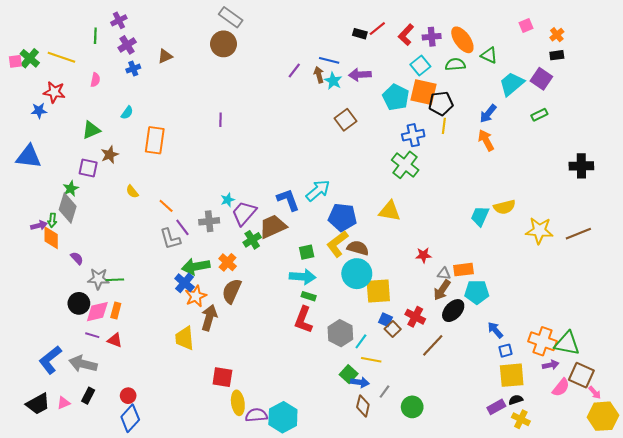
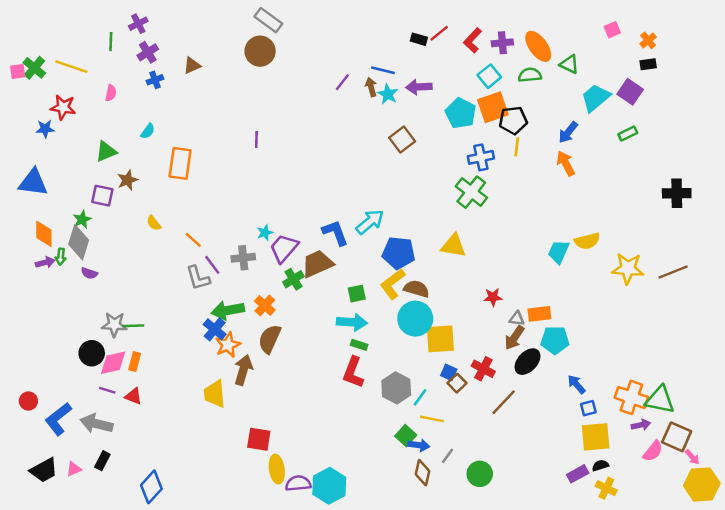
orange square: (423, 92) -> (493, 107), turned -32
orange diamond: (51, 238) -> (44, 234), moved
purple semicircle: (77, 258) -> (89, 273), moved, turned 152
red circle: (128, 396) -> (28, 401), moved

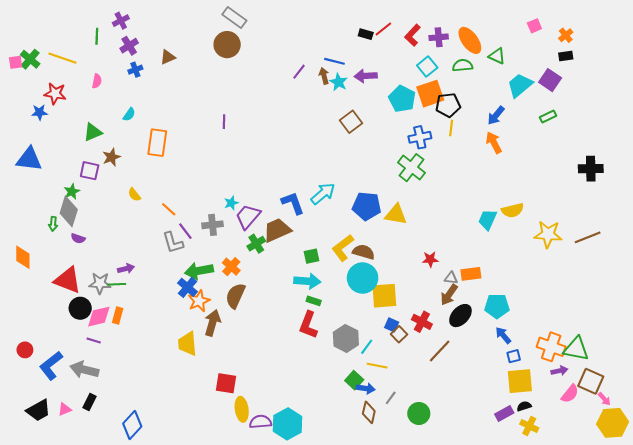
orange diamond: (44, 234) -> (23, 257), moved
blue pentagon: (399, 253) -> (367, 206), moved
purple arrow: (45, 262) -> (126, 269), moved
cyan pentagon: (555, 340) -> (497, 306), moved
red triangle: (133, 396) -> (68, 280), moved, size x1.8

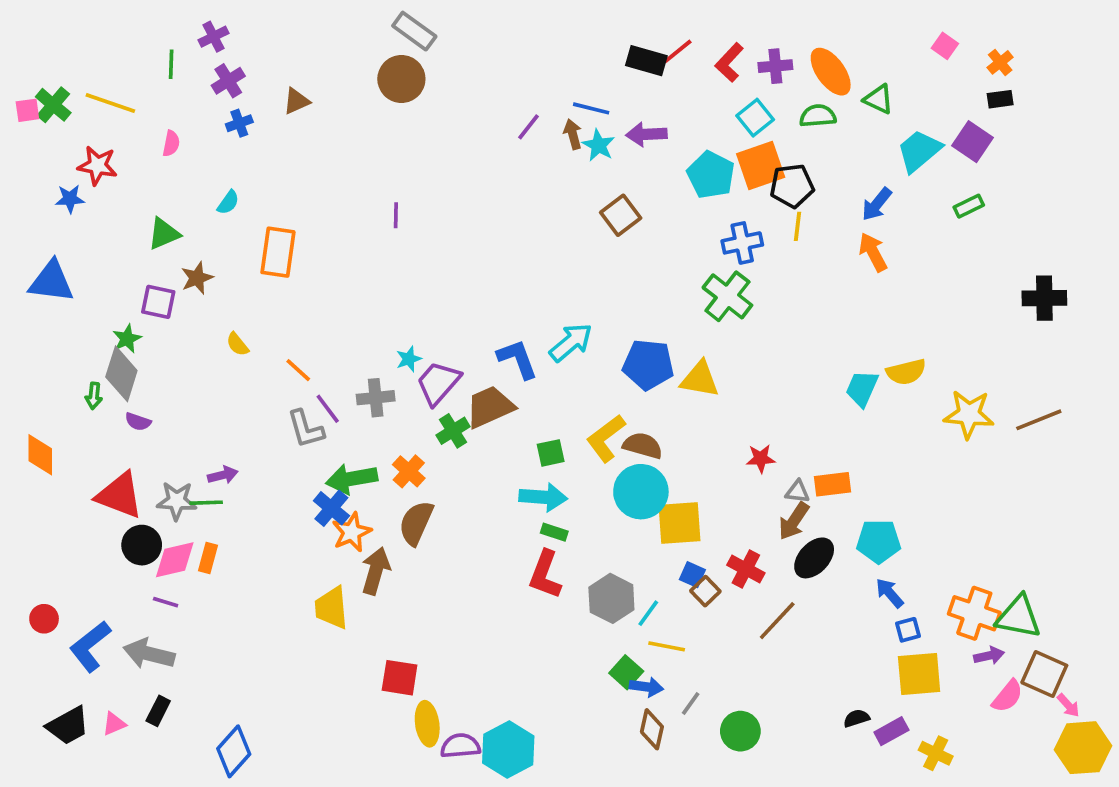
pink square: (534, 26) -> (945, 46), turned -32
black rectangle: (366, 34) -> (646, 61), size x1.5
black semicircle: (524, 406) -> (856, 718), moved

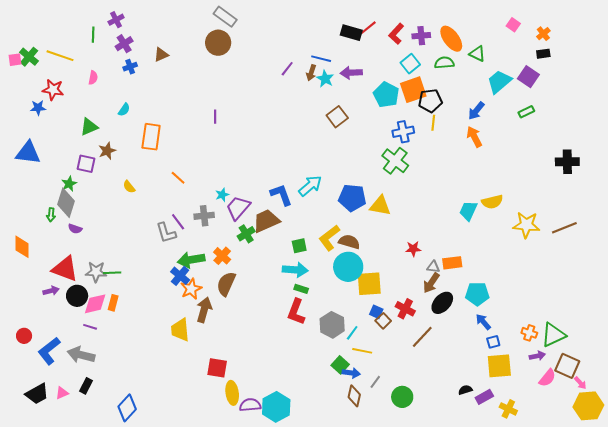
brown arrow: (573, 134) -> (311, 73), turned -147
orange line: (298, 370) -> (178, 178), moved
purple arrow: (223, 475) -> (51, 291), moved
orange cross: (974, 613) -> (529, 333), size x0.6
green triangle: (1019, 617) -> (553, 335), turned -36

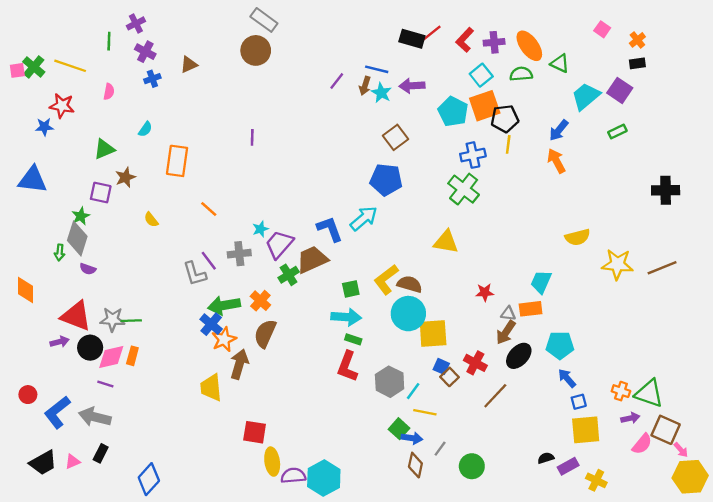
purple cross: (124, 44) -> (145, 52), turned -30
blue pentagon: (352, 198) -> (386, 180), moved
cyan trapezoid: (468, 211) -> (541, 282), moved
green triangle: (553, 335) -> (649, 393), turned 44

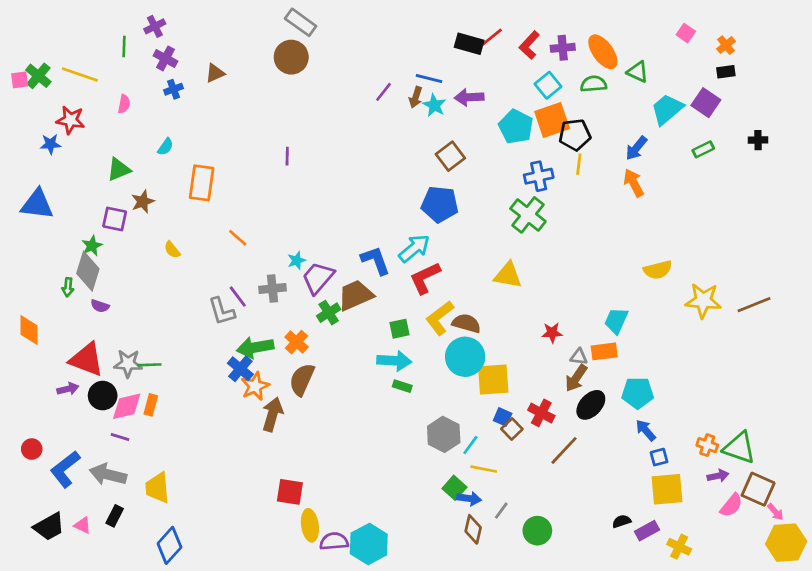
black cross: (666, 190) -> (758, 140), moved, size x0.6
red L-shape: (347, 366) -> (425, 278), moved, turned 44
yellow trapezoid: (211, 388) -> (157, 488), moved
pink triangle: (73, 462) -> (83, 525), turned 49

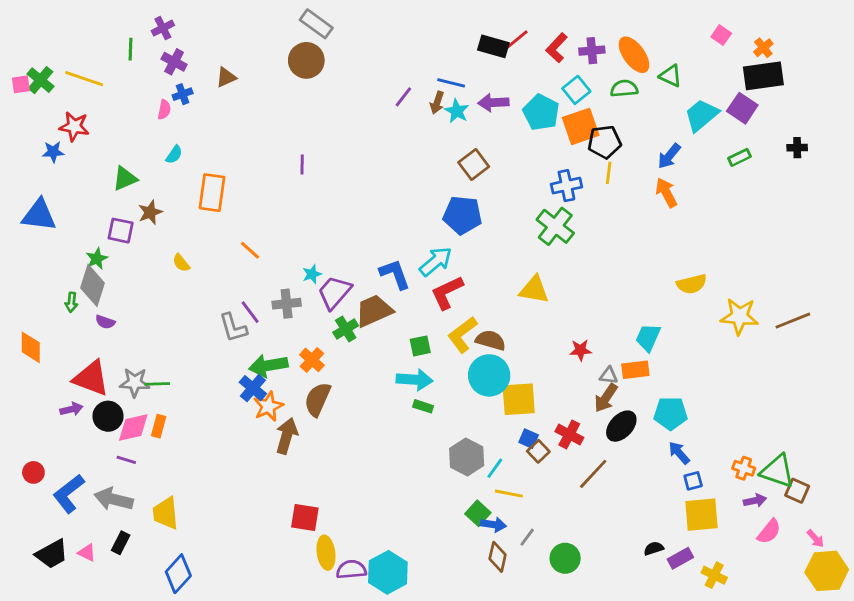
black rectangle: (726, 72) -> (763, 76), size x2.0
pink semicircle: (124, 104) -> (164, 110), moved
cyan pentagon: (516, 127) -> (541, 112), moved
brown square: (758, 489) -> (797, 491), moved, size x0.7

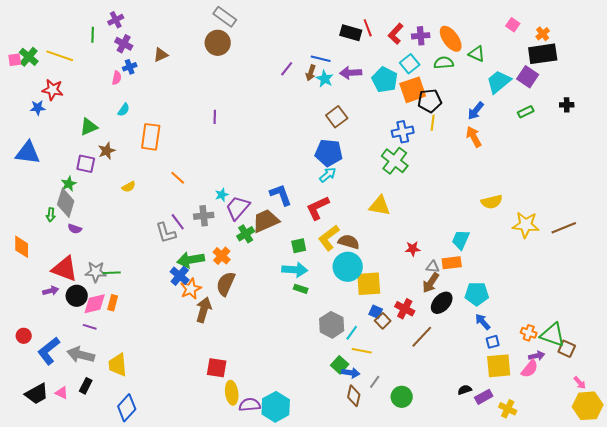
red line: (517, 39) -> (368, 28), turned -72
cyan arrow: (436, 262) -> (328, 175), moved, size x0.7
yellow semicircle: (181, 263) -> (129, 187), turned -80
pink semicircle: (769, 532) -> (530, 369), moved

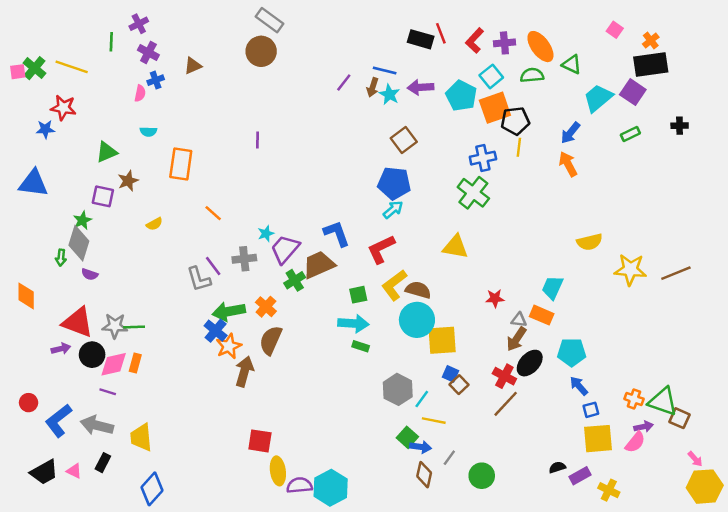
cyan semicircle: (124, 110) -> (148, 132), turned 56
orange rectangle: (452, 263) -> (542, 315), turned 30
red cross: (405, 309) -> (504, 376), moved

